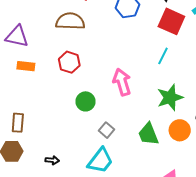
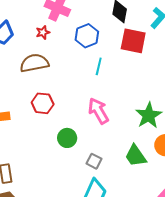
cyan line: (163, 56) -> (99, 66), moved

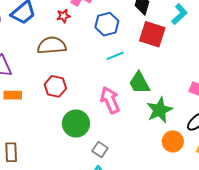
cyan line: (99, 66) -> (115, 56), turned 48
green circle: (67, 138) -> (76, 124), size x1.4
green trapezoid: (136, 156) -> (139, 83), moved

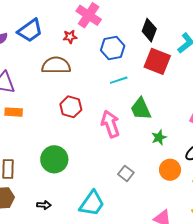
red hexagon: (55, 86) -> (71, 107), moved
green star: (159, 110) -> (159, 137), size x0.6
green circle: (76, 124) -> (54, 159), moved
gray square: (100, 150) -> (126, 173), moved

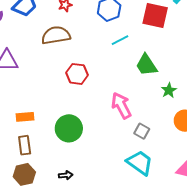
orange rectangle: (14, 112) -> (25, 117), moved
pink arrow: (110, 124) -> (121, 106), moved
cyan trapezoid: (92, 203) -> (140, 163), moved, turned -80

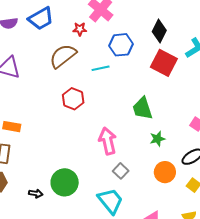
brown semicircle: (56, 35) -> (63, 56), turned -44
cyan line: (120, 40) -> (101, 68), moved
green circle: (69, 128) -> (65, 182), moved

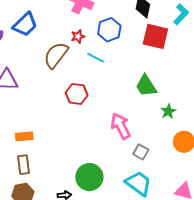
red star: (80, 29) -> (78, 36), moved
cyan line: (101, 68) -> (95, 58), turned 54

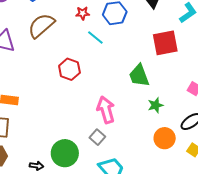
red square: (155, 36) -> (165, 43), moved, turned -36
brown semicircle: (56, 55) -> (41, 26), moved
gray square: (141, 152) -> (97, 137), moved

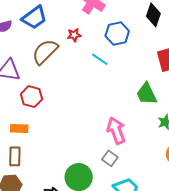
red star: (83, 13) -> (74, 35), moved
red hexagon: (69, 69) -> (31, 97), moved

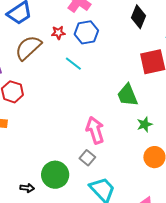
blue hexagon: (117, 33) -> (86, 32), moved
cyan line: (100, 59) -> (73, 64), moved

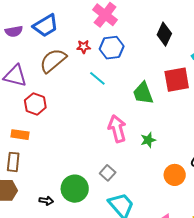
green trapezoid: (127, 95) -> (143, 93), moved
green star: (145, 124) -> (148, 140), moved
pink arrow: (95, 130) -> (117, 129), moved

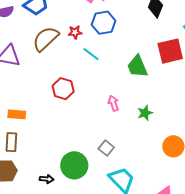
red star: (84, 47) -> (75, 32), moved
red hexagon: (35, 104) -> (63, 89), moved
pink arrow: (117, 129) -> (113, 103), size x0.6

